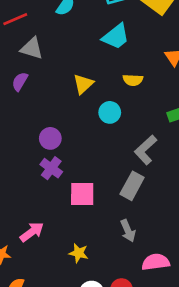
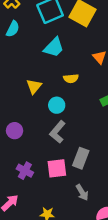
gray L-shape: (146, 150) -> (57, 132), moved
purple cross: (51, 168) -> (25, 171), moved
pink square: (82, 194) -> (57, 168), moved

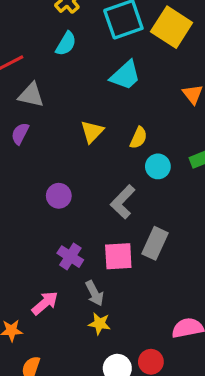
yellow semicircle: (71, 78) -> (139, 138), moved, turned -64
cyan circle: (57, 105) -> (158, 166), moved
gray arrow: (82, 192) -> (95, 293), moved

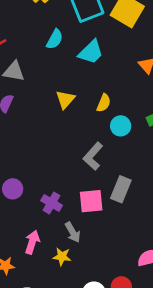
cyan semicircle: (66, 44) -> (55, 39), moved
purple circle: (59, 196) -> (13, 189), moved
pink arrow: (45, 303) -> (32, 242), turned -30
yellow star: (99, 324) -> (62, 257), moved

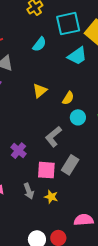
cyan trapezoid: (91, 52) -> (77, 56), moved
purple cross: (52, 203) -> (19, 151), moved
yellow star: (62, 257) -> (51, 197), moved

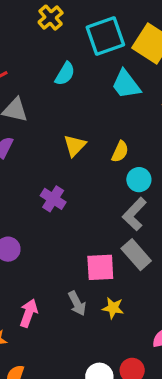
cyan trapezoid: (77, 56) -> (126, 84), turned 95
gray L-shape: (53, 137) -> (134, 214), moved
purple cross: (19, 151) -> (53, 199), moved
gray rectangle: (70, 165) -> (136, 255), turned -66

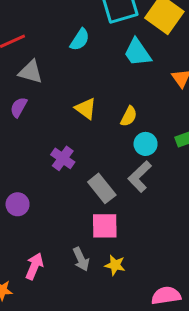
yellow triangle: (75, 146) -> (86, 109), turned -40
gray rectangle: (136, 255) -> (102, 188), moved

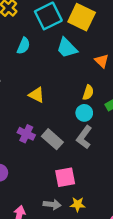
yellow semicircle: (129, 116) -> (88, 92), moved
gray rectangle: (102, 188) -> (52, 139), moved
gray arrow: (81, 259) -> (52, 204), turned -49

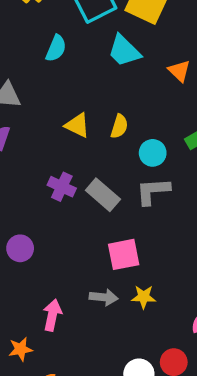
yellow semicircle: (88, 92) -> (119, 126), moved
gray L-shape: (84, 137) -> (153, 191), turned 50

